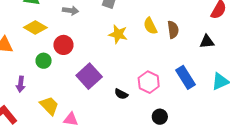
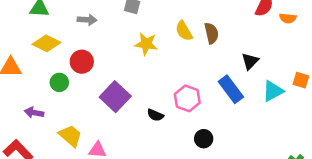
black triangle: (207, 42) -> (250, 61), moved, turned -35
purple arrow: (21, 84) -> (34, 113), turned 98

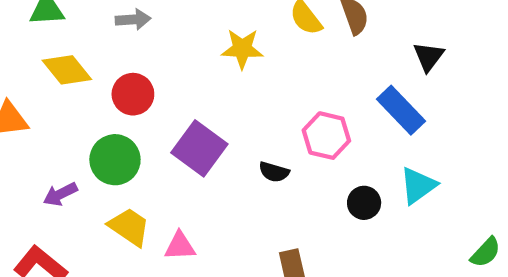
yellow diamond: (46, 43) -> (67, 70), turned 32
green circle: (59, 82) -> (115, 160), moved, size x1.5
cyan triangle: (273, 91) -> (418, 185), moved
purple arrow: (34, 113) -> (60, 194), turned -30

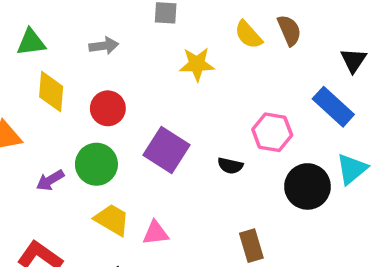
yellow diamond: (67, 70) -> (51, 92), turned 48
purple arrow: (60, 194) -> (50, 180), moved
black circle: (364, 203) -> (307, 186), size x1.6

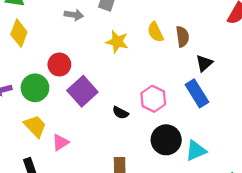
gray arrow: (104, 46) -> (74, 15), moved
black triangle: (353, 60) -> (204, 63), moved
red circle: (108, 108) -> (59, 65), moved
cyan triangle: (352, 169) -> (196, 151), moved
pink triangle: (156, 233) -> (61, 142), turned -42

